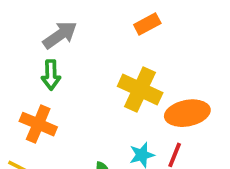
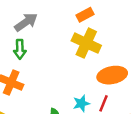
yellow cross: (140, 89) -> (86, 43), moved

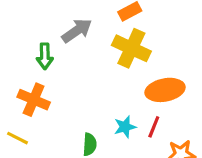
gray arrow: (26, 22) -> (77, 31), moved

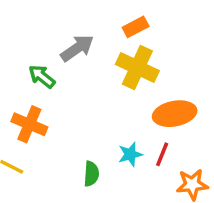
green arrow: (45, 56) -> (42, 76), turned 130

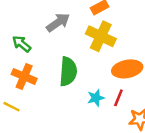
green arrow: (42, 76) -> (22, 44), moved
green semicircle: (91, 174) -> (68, 71), moved, size x1.6

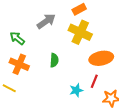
green semicircle: (68, 71) -> (54, 60), size x0.6
cyan star: (96, 98) -> (76, 90), moved

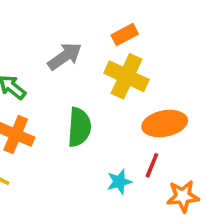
green semicircle: (54, 60) -> (79, 127), size x1.5

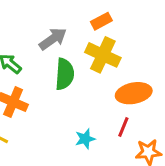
green semicircle: (79, 127) -> (65, 74), moved
cyan star: (119, 182) -> (85, 139), moved

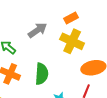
green semicircle: (65, 74) -> (42, 74), moved

